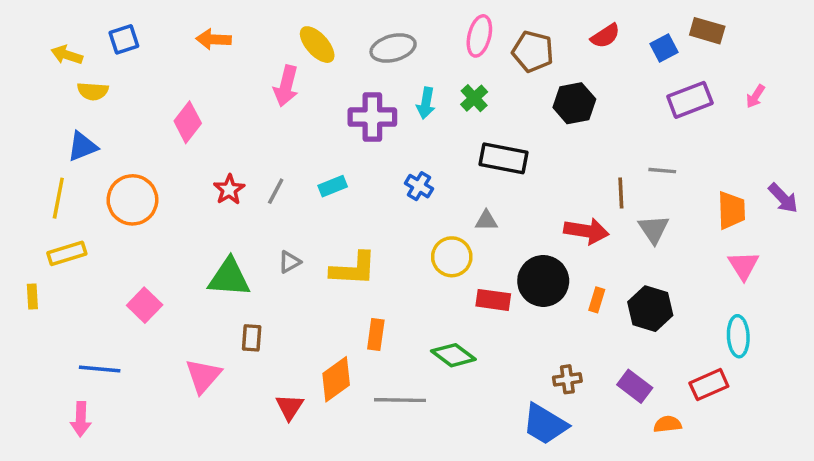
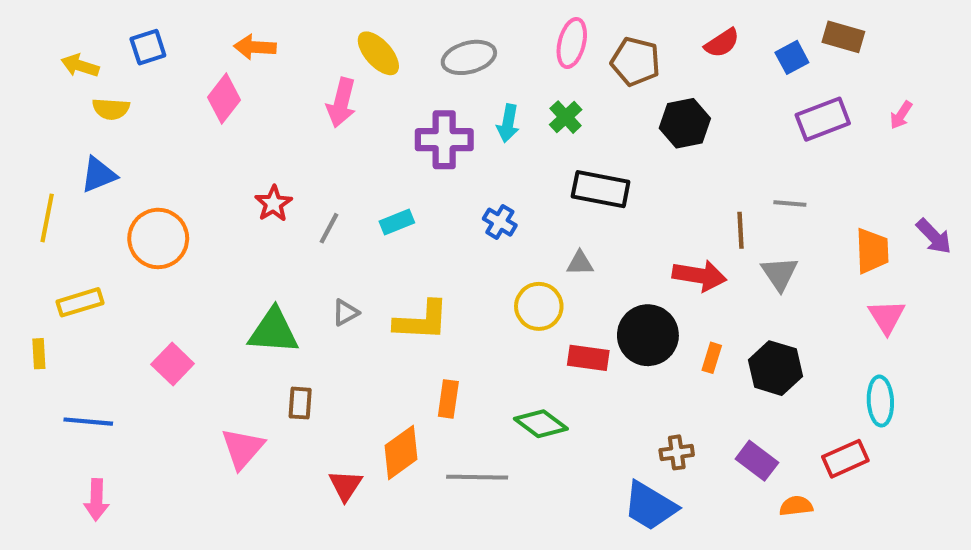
pink diamond: (188, 122) -> (224, 99), moved
red star: (229, 190) -> (273, 204), moved
yellow line: (58, 198) -> (47, 218), moved
blue line: (100, 369) -> (88, 422), moved

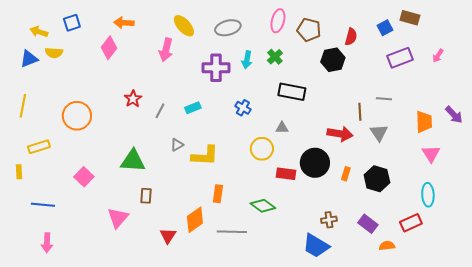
red semicircle: (722, 43) -> (351, 37), moved, turned -42
blue triangle: (99, 175) -> (29, 59), moved
gray triangle: (345, 313) -> (177, 145), moved

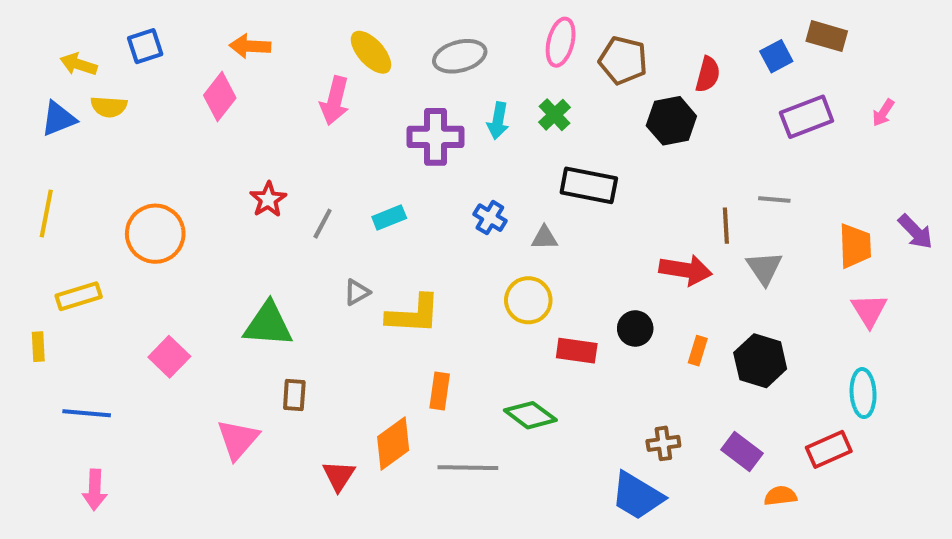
gray triangle: (282, 128) -> (544, 238), moved
black circle: (315, 163) -> (635, 328), size x0.6

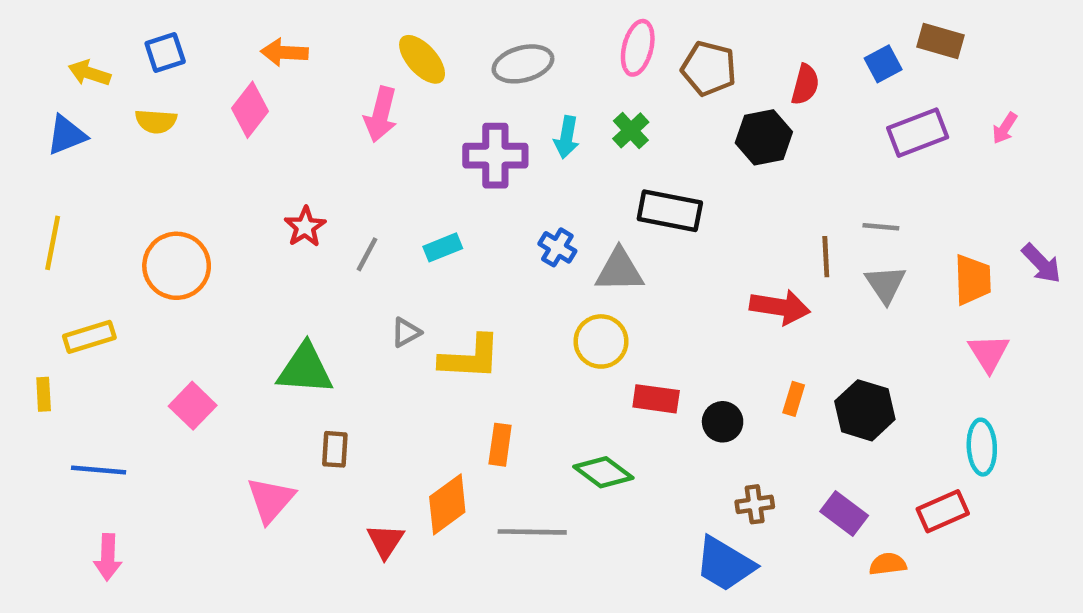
yellow semicircle: (109, 107) -> (156, 121), moved
gray triangle: (544, 238) -> (619, 270), size x1.6
gray triangle: (764, 268) -> (885, 284), moved
black circle: (635, 328) -> (723, 422), moved

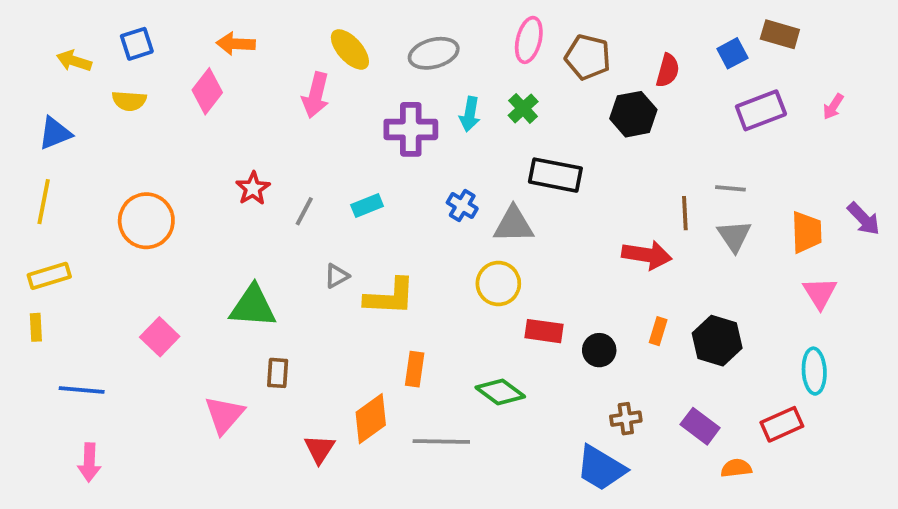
blue triangle: (66, 135) -> (55, 133), moved
yellow rectangle: (89, 337) -> (49, 276), moved

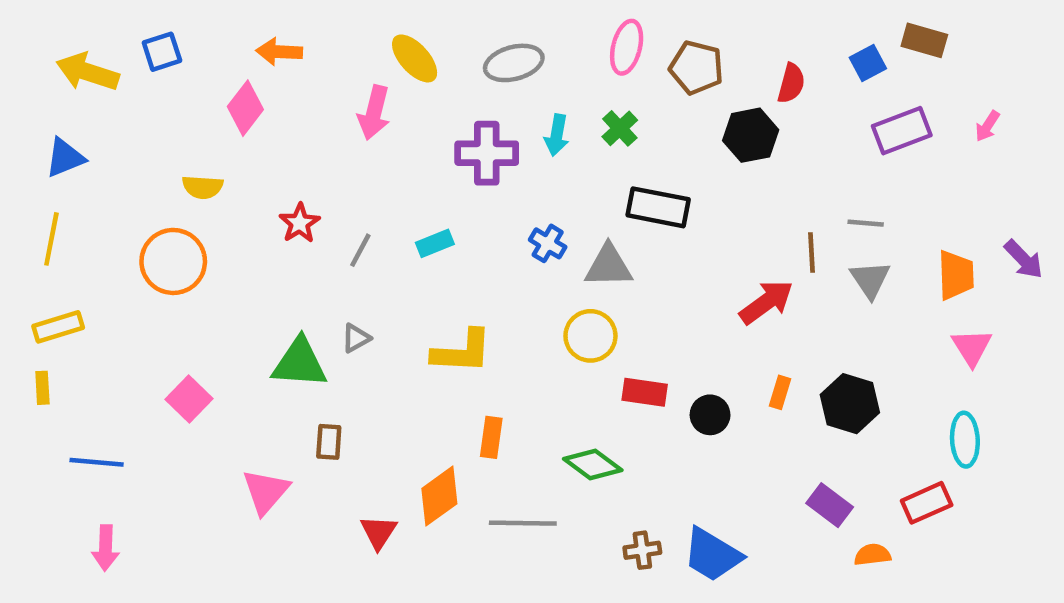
yellow arrow: (74, 61) -> (88, 72), size x1.5
yellow semicircle: (129, 101) -> (203, 187), moved
red arrow: (647, 255) -> (766, 302), turned -45
gray triangle: (337, 276) -> (356, 338), moved
brown cross: (626, 419) -> (642, 550), moved

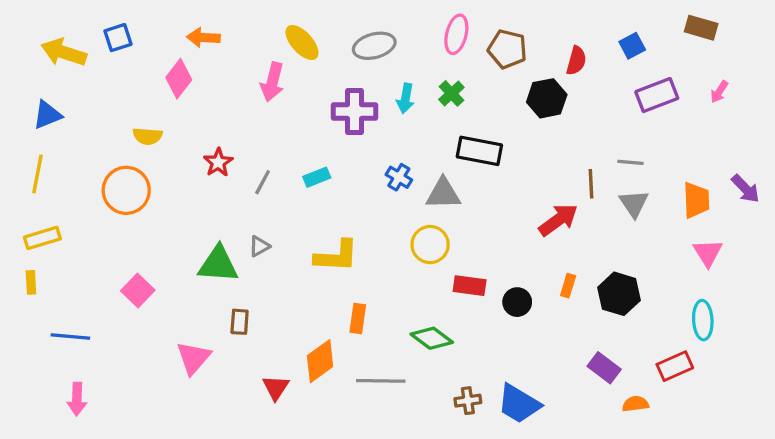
brown rectangle: (924, 40) -> (701, 28), moved

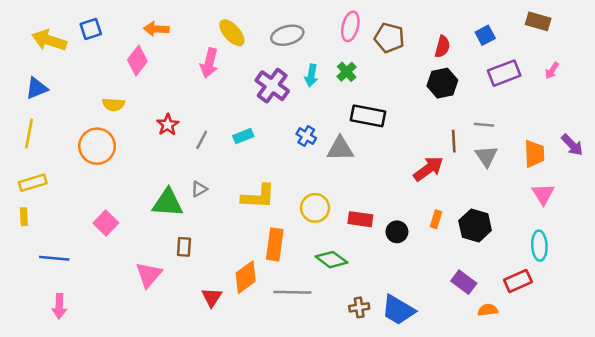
black hexagon: (547, 98) -> (442, 83), moved
purple cross: (355, 111) -> (272, 86), turned 36
yellow circle: (430, 245) -> (315, 208), moved
orange rectangle: (358, 318) -> (275, 244), size x1.4

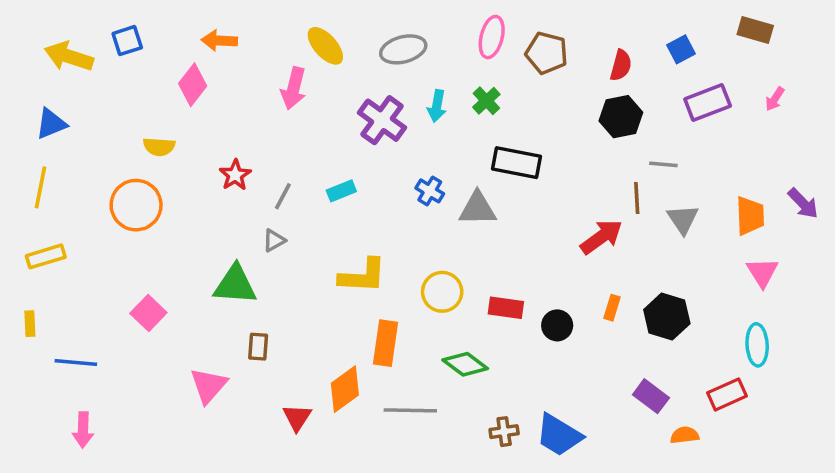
gray line: (484, 125) -> (663, 164), moved
gray triangle: (199, 189) -> (274, 240), moved
yellow rectangle: (24, 217) -> (30, 324), moved

